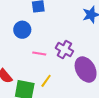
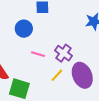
yellow line: (46, 81) -> (57, 75), moved

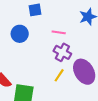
pink line: (38, 54) -> (59, 32), moved

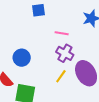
blue circle: (20, 34) -> (22, 58), moved

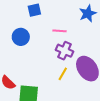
blue circle: (22, 58) -> (21, 37), moved

